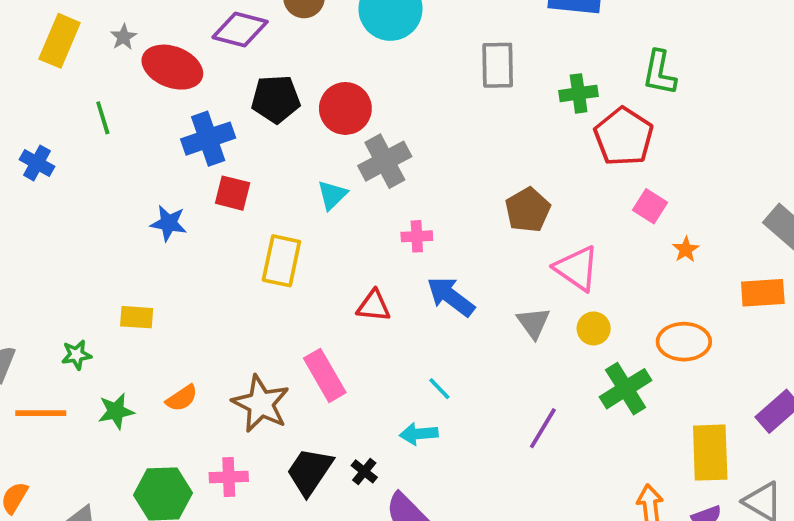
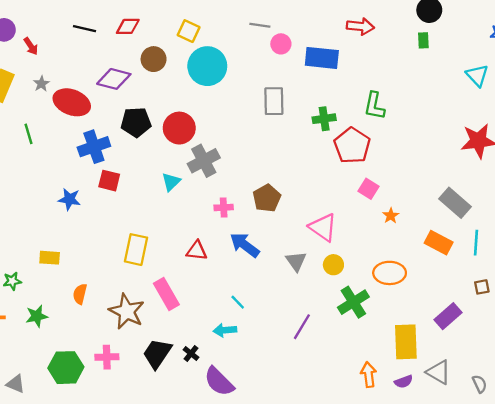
brown pentagon: (528, 210) -> (267, 198), moved
yellow rectangle: (281, 261) -> (136, 250), moved
orange rectangle: (763, 293) -> (439, 243), turned 32
orange semicircle: (182, 398) -> (80, 294), moved, turned 138

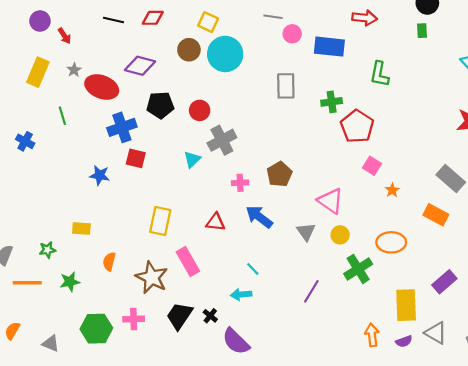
brown circle: (154, 59) -> (189, 50), moved
green L-shape: (374, 106) -> (379, 74), moved
red circle: (179, 128) -> (200, 110), size x0.7

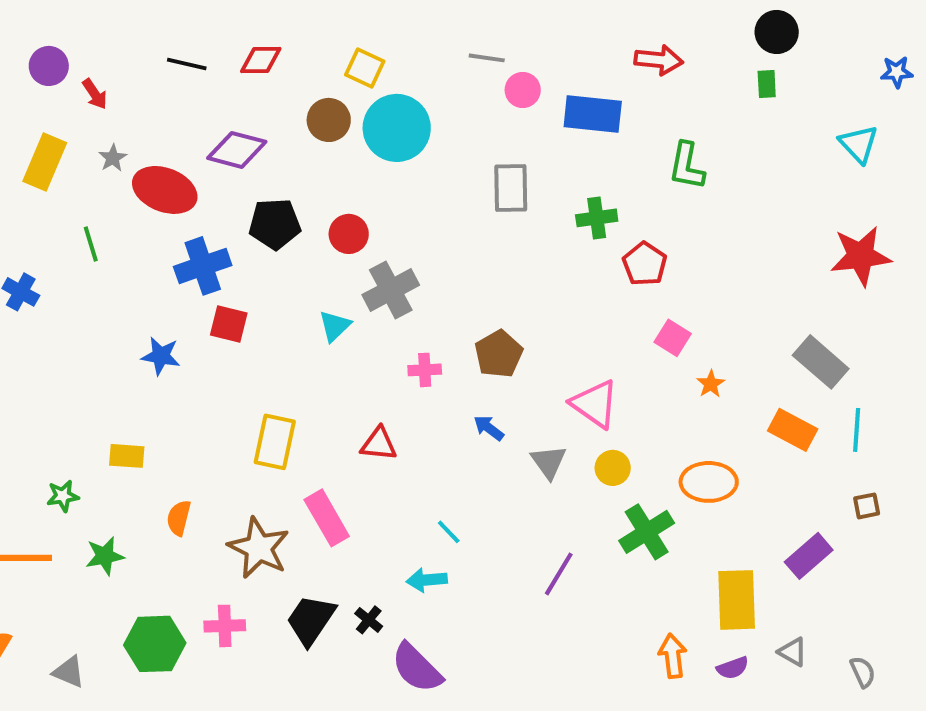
red pentagon: (357, 126) -> (645, 264), size x0.7
blue arrow: (259, 217) -> (489, 428), moved, size x0.6
gray triangle: (436, 333) -> (793, 652), size x0.7

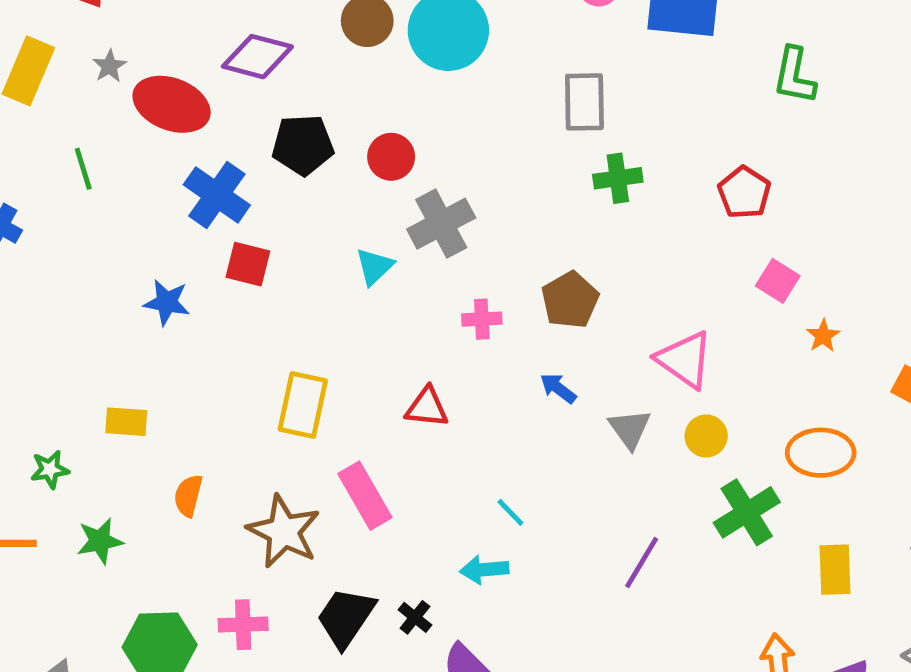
green cross: (597, 218) -> (618, 178), moved
blue cross: (203, 266) -> (217, 195), turned -36
yellow rectangle: (737, 600) -> (835, 570), moved, size x0.7

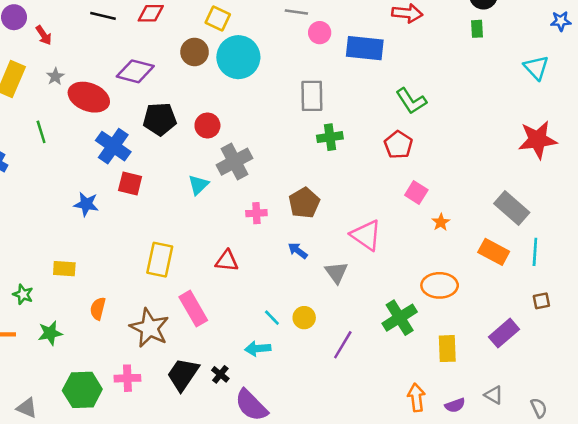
green L-shape: (794, 76) -> (411, 101), moved, turned -44
yellow circle: (706, 436) -> (304, 318), moved
green star: (50, 469) -> (23, 294), turned 30

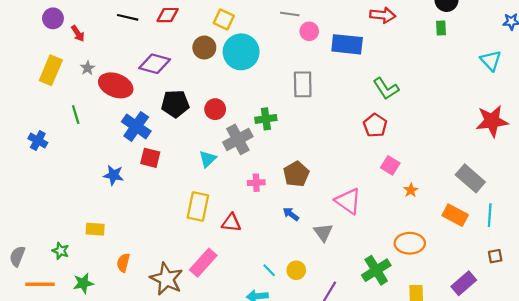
green cross: (330, 137) -> (266, 119), moved
yellow rectangle: (160, 260) -> (198, 206), moved
pink rectangle: (193, 309) -> (203, 263), turned 72

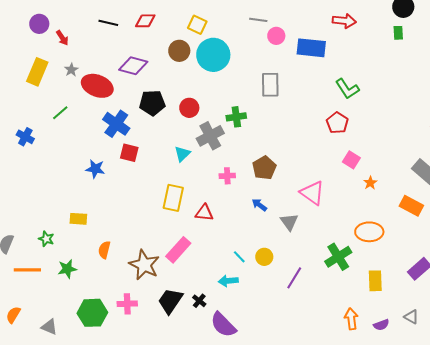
green line: (76, 115) -> (60, 113), turned 66

